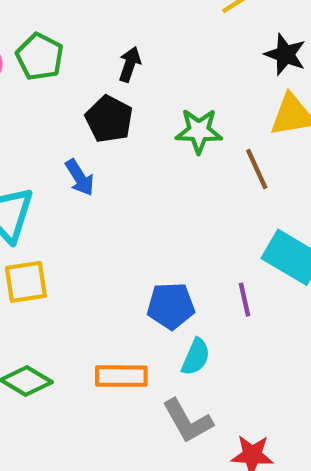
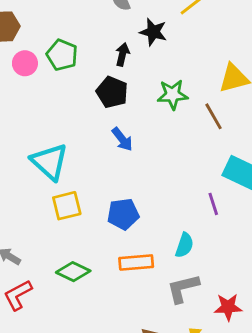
black star: (285, 54) -> (153, 32), moved
blue arrow: (80, 178) -> (122, 139), moved
blue pentagon: (171, 306) -> (123, 214), moved
gray L-shape: (188, 421) -> (183, 288), turned 111

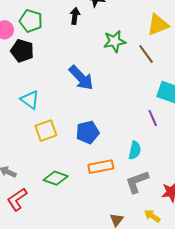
black pentagon: (112, 92) -> (22, 51), moved
blue arrow: (122, 139) -> (81, 78), size x1.5
cyan triangle: (50, 162) -> (30, 100), size x0.7

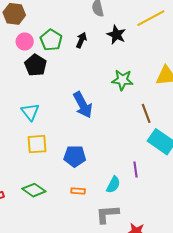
black arrow: (75, 16) -> (81, 40), moved
brown line: (146, 54) -> (146, 113), moved
purple line: (153, 118) -> (136, 170), moved
orange rectangle: (101, 167) -> (78, 191), size x0.6

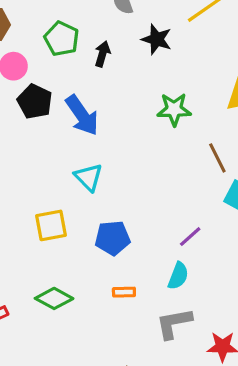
green pentagon: (51, 40) -> (62, 39), moved
blue arrow: (83, 105) -> (82, 115), moved
cyan triangle: (30, 112) -> (89, 177), moved
purple line: (136, 170) -> (190, 237), moved, turned 63

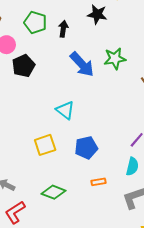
black pentagon: (35, 102) -> (24, 66), turned 30
blue arrow: (82, 115) -> (82, 64), moved

